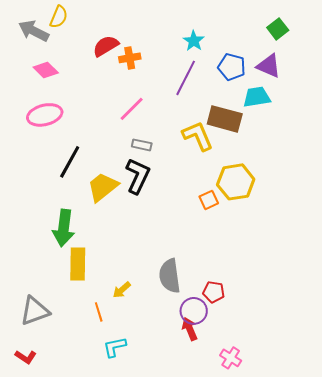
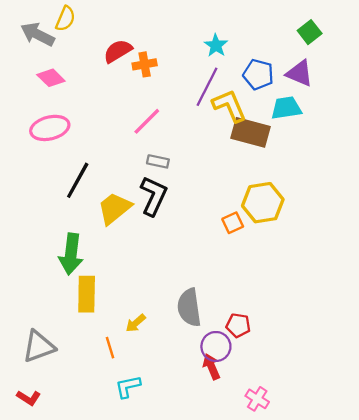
yellow L-shape: (198, 136) -> (229, 106), moved

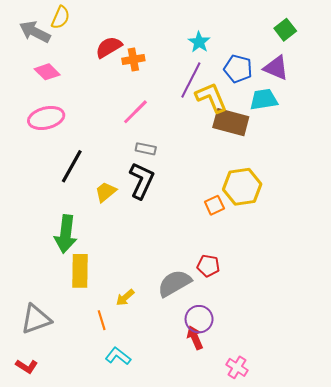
yellow trapezoid: (114, 208) -> (106, 192), size x0.7
gray semicircle: (189, 307) -> (174, 283), turned 68
red pentagon: (238, 325) -> (208, 266), moved
cyan L-shape: (128, 387) -> (118, 356), turned 50

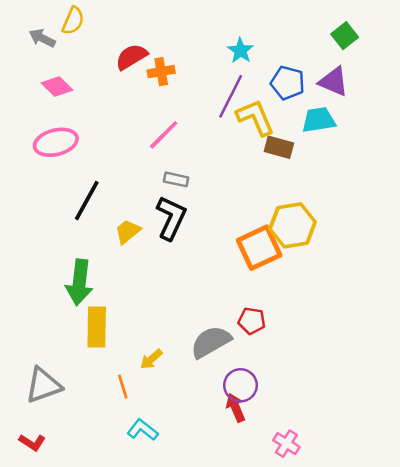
gray arrow: (35, 32) -> (42, 38), size x0.7
brown rectangle: (231, 122) -> (279, 147), size x0.7
orange square: (214, 205) -> (259, 248), size x1.8

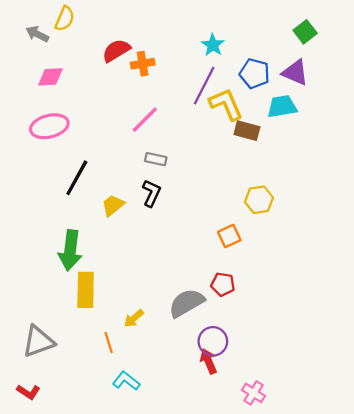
pink diamond: (57, 86) -> (50, 77), turned -48
black L-shape: (171, 218) -> (151, 193), size x0.7
yellow hexagon: (293, 225) -> (259, 200), size x0.7
orange square: (259, 248) -> (229, 236), moved, size x0.6

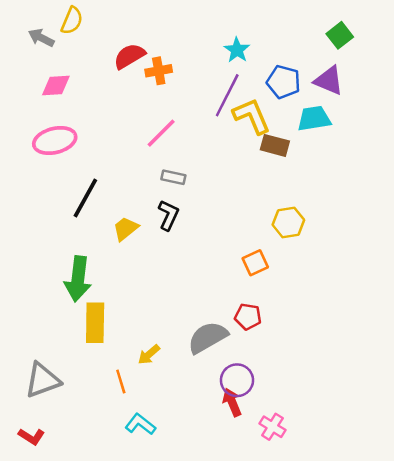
pink cross: (253, 393) -> (272, 427), moved

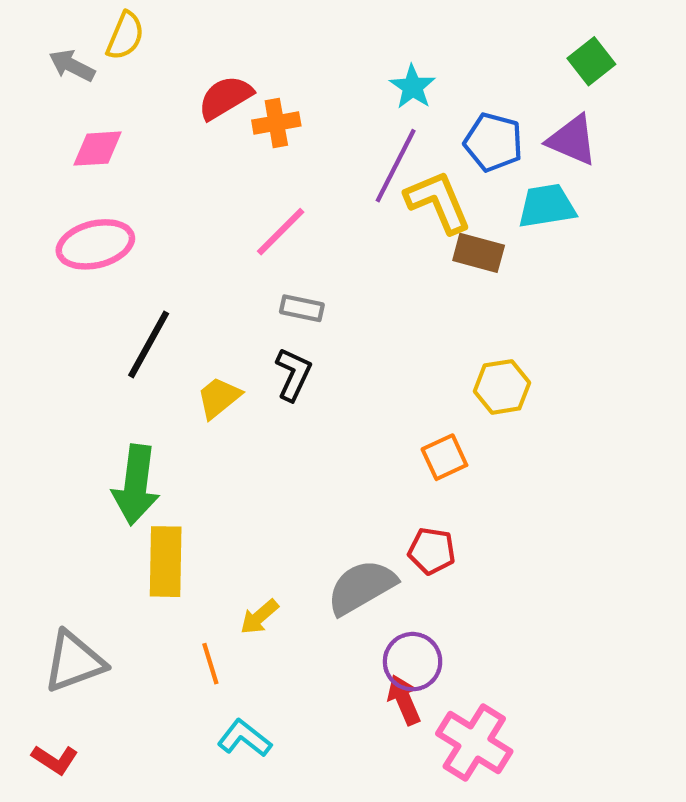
pink cross: (272, 427) -> (474, 742), size x1.6

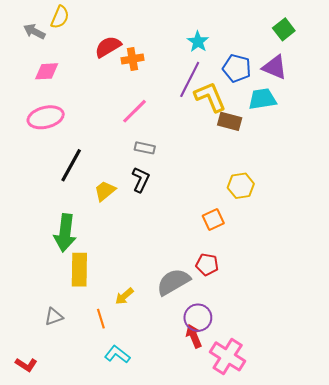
gray triangle: (74, 662) -> (54, 317), moved, size x0.6

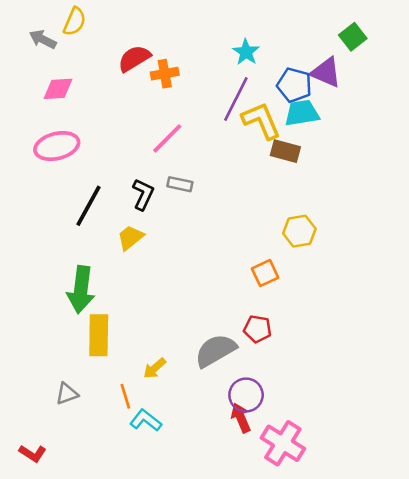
purple triangle: (275, 67) -> (326, 72), moved
cyan trapezoid: (262, 99) -> (302, 113), moved
black L-shape: (141, 180) -> (143, 194), moved
cyan L-shape: (117, 354) -> (146, 420), moved

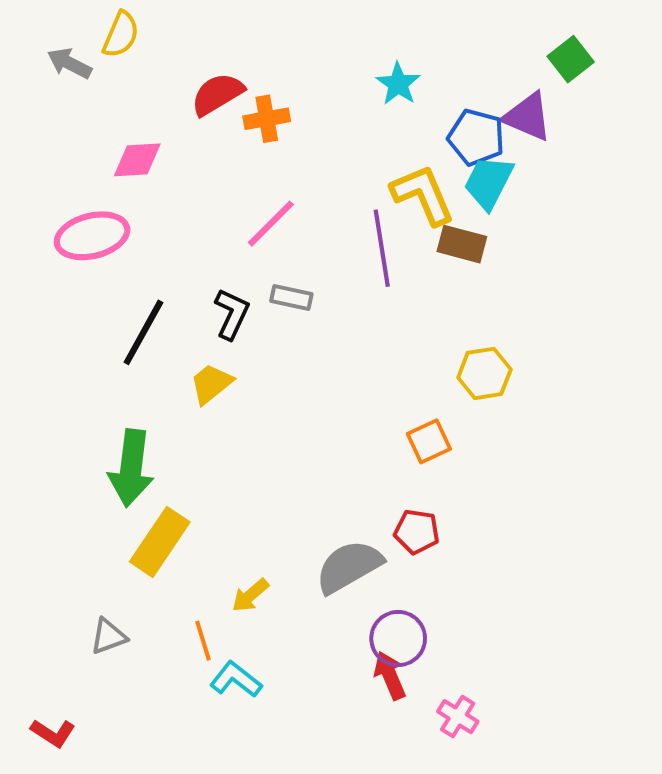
pink diamond: (58, 89) -> (137, 160), moved
purple line: (236, 99) -> (382, 248), moved, turned -36
cyan trapezoid: (302, 113) -> (489, 182), turned -54
yellow rectangle: (99, 335) -> (160, 542), turned 33
pink cross: (283, 443) -> (458, 717), size x0.6

